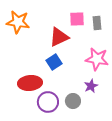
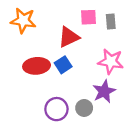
red ellipse: (30, 83) -> (37, 66), moved
purple star: (91, 86) -> (104, 91), size x1.5

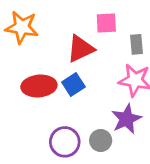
gray rectangle: (111, 22) -> (136, 44), moved

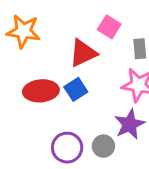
pink square: (106, 23) -> (109, 27), turned 35

